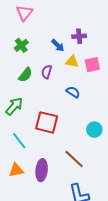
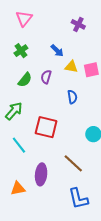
purple cross: (79, 36) -> (78, 24), moved, turned 32
blue semicircle: (73, 92) -> (72, 97), turned 48
orange triangle: (16, 170) -> (18, 189), moved

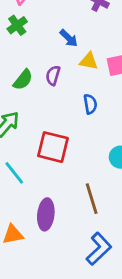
green cross: (21, 51) -> (17, 25), moved
brown line: (73, 163) -> (92, 199), turned 30
blue L-shape: (78, 199) -> (99, 249), turned -120

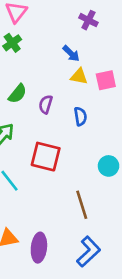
blue arrow: (69, 38) -> (71, 54), moved
purple semicircle: (53, 75) -> (46, 104), moved
purple ellipse: (46, 214) -> (39, 248), moved

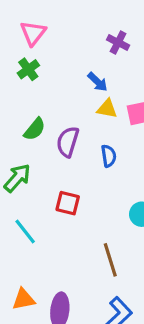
purple semicircle: (46, 104) -> (68, 142), size x1.4
red square: (46, 157) -> (68, 203), size x0.7

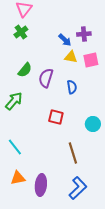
purple cross: (118, 43) -> (84, 34), moved, turned -32
red square: (68, 203) -> (56, 117), moved
cyan line: (25, 232) -> (15, 147), moved

